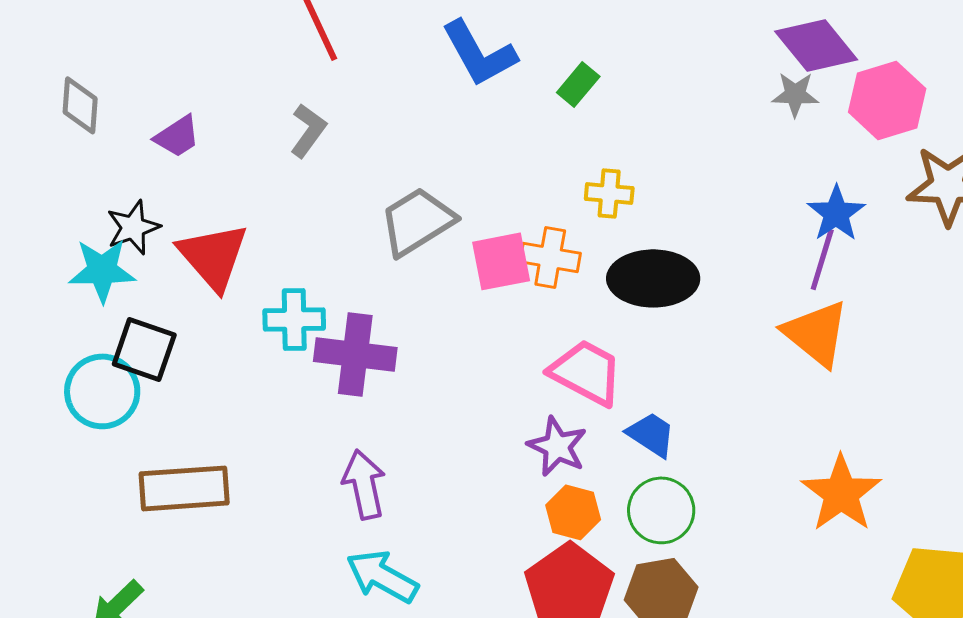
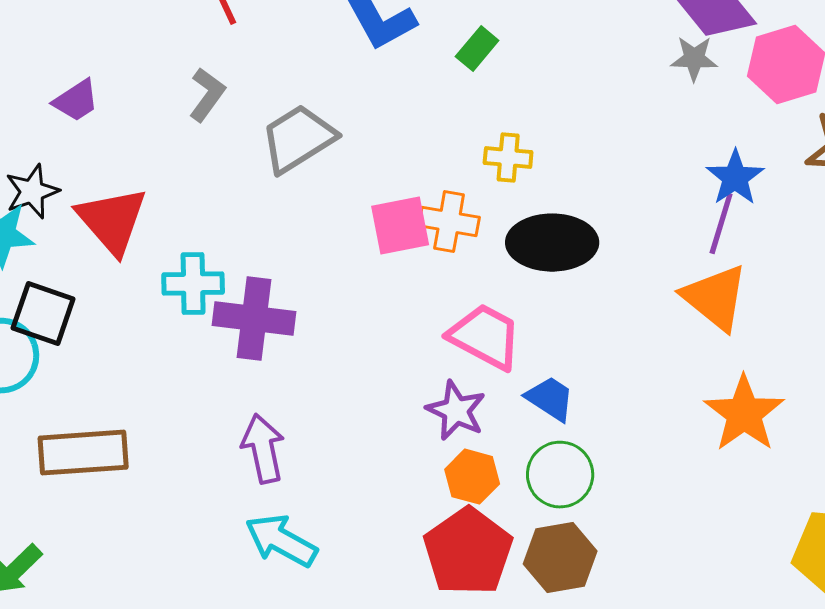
gray trapezoid: (417, 221) -> (298, 139), moved
orange star: (841, 493) -> (744, 414), moved

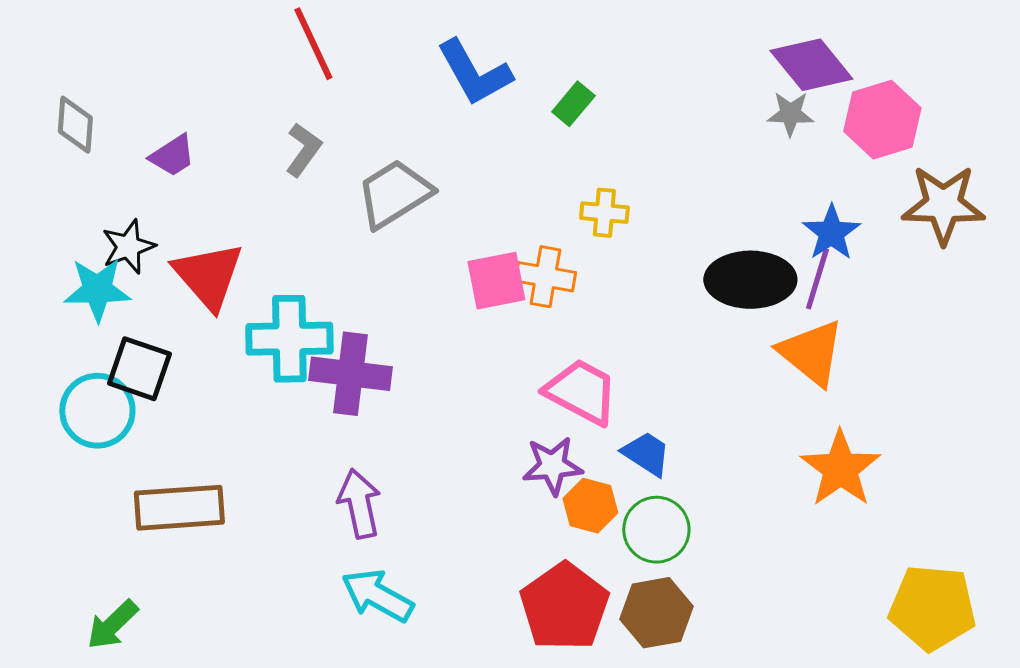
black ellipse: (552, 243) -> (750, 280), moved
cyan cross: (193, 284) -> (289, 339), size x1.4
purple star: (456, 411) -> (552, 466), turned -30
orange hexagon: (472, 477) -> (590, 506), moved

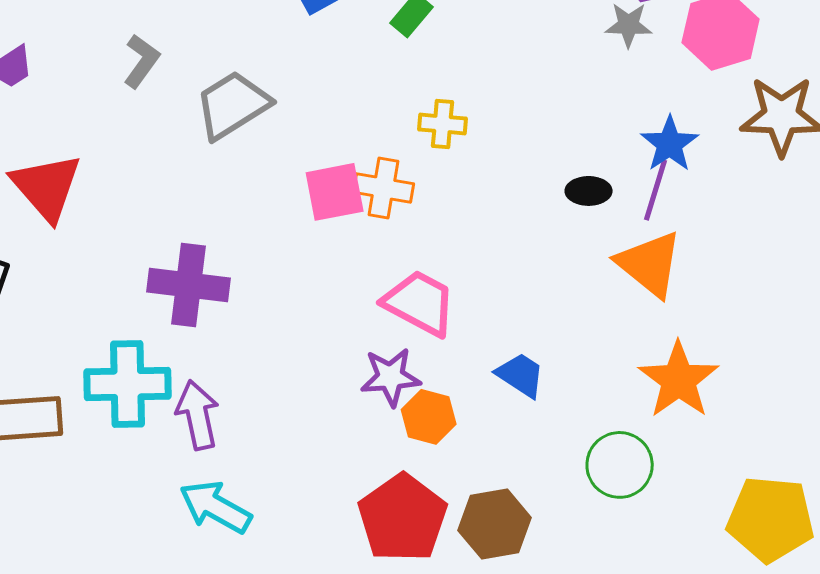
black ellipse: (750, 280) -> (589, 191), size x0.5
cyan cross: (289, 339) -> (128, 384), moved
blue trapezoid: (646, 454) -> (521, 375), moved
green circle: (656, 530) -> (620, 465), moved

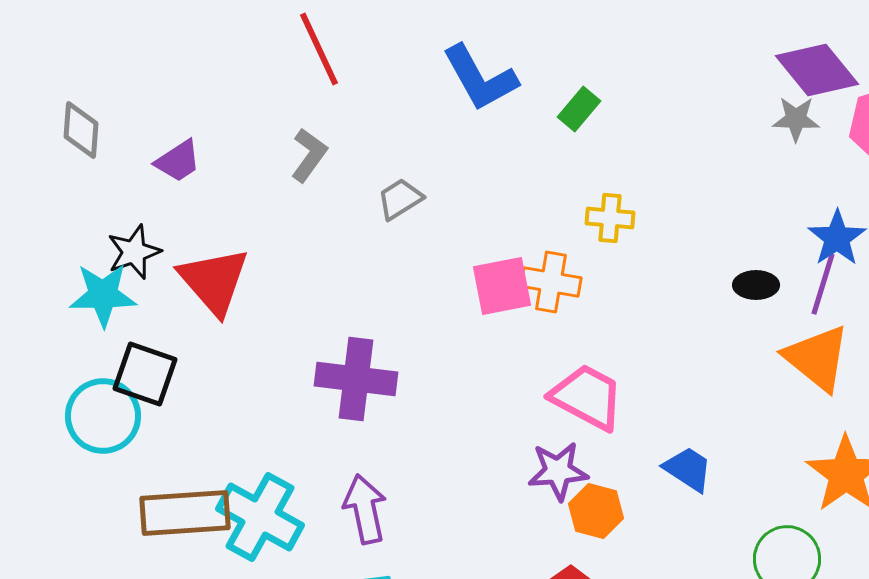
gray trapezoid: (233, 105) -> (400, 199), size x0.6
cyan cross: (128, 384) -> (260, 517), moved, turned 30

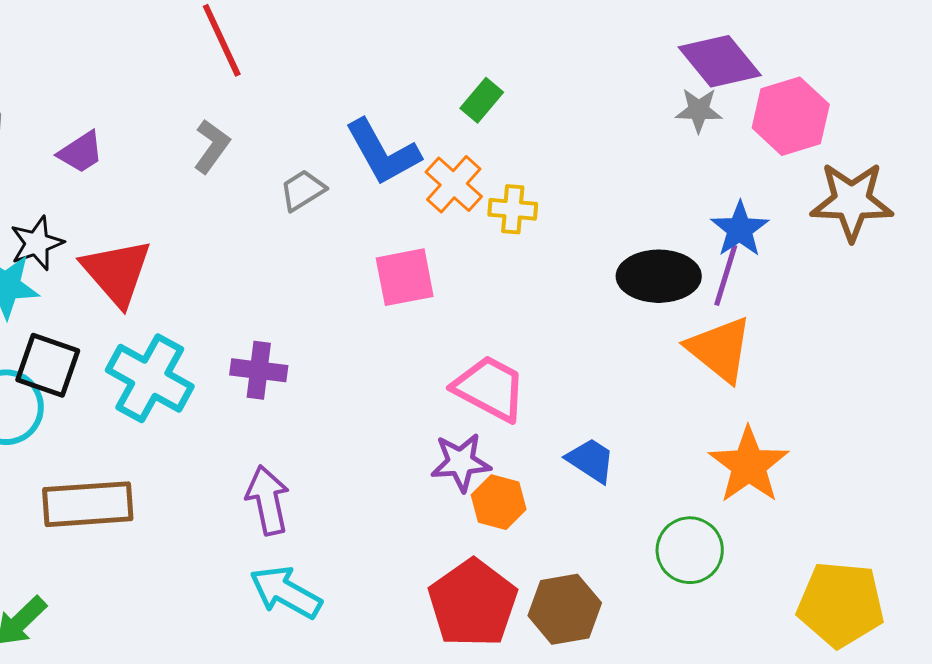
blue L-shape: (480, 78) -> (383, 152), moved
orange cross: (551, 282) -> (454, 184), moved, turned 32
black ellipse: (756, 285) -> (659, 276), size x1.8
purple cross: (356, 379) -> (259, 370), size x0.7
cyan cross: (260, 517) -> (150, 378), moved

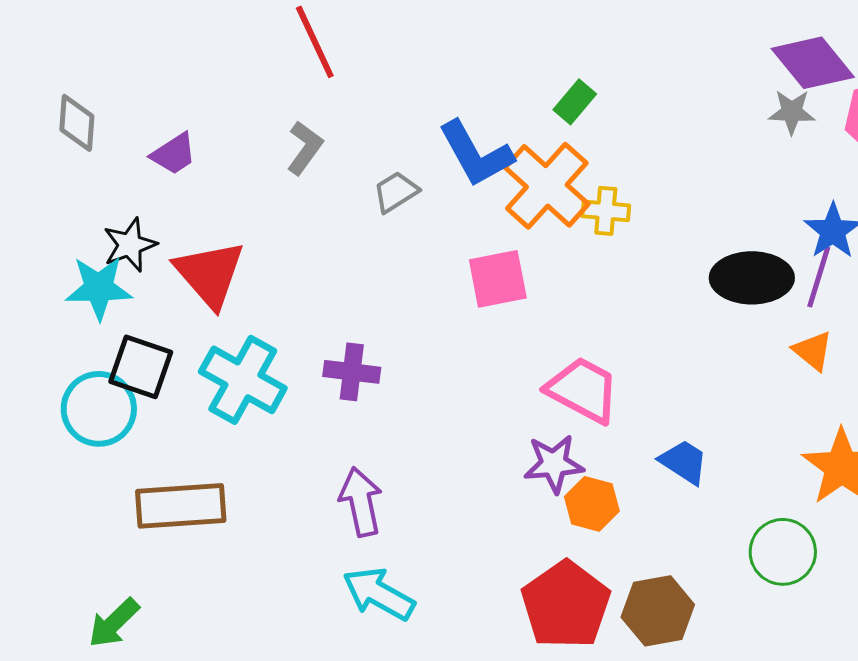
orange cross: (454, 184) -> (547, 186), size x1.5
orange triangle: (720, 349) -> (813, 351), size x0.6

